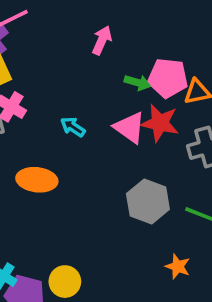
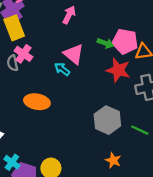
pink arrow: (102, 40) -> (69, 15), moved
pink triangle: (130, 128) -> (74, 54), moved
orange star: (178, 266) -> (113, 160), moved

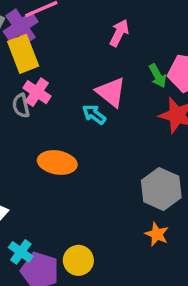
pink arrow: (69, 15) -> (119, 33), moved
green arrow: (105, 43) -> (158, 76), turned 42
orange star: (113, 160) -> (157, 234), moved

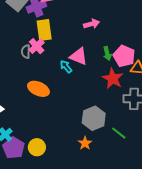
pink arrow: (119, 33) -> (91, 24), turned 35
yellow rectangle: (23, 54) -> (44, 30), moved
pink triangle: (111, 92) -> (79, 56), turned -30

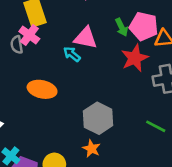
red star: (113, 79) -> (135, 58), turned 30
gray hexagon: (94, 118) -> (98, 118), moved
orange star: (85, 143) -> (91, 149), moved

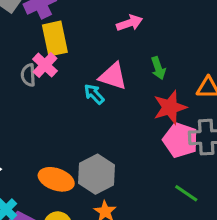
pink pentagon: (144, 26) -> (180, 140), moved
orange ellipse: (42, 89) -> (56, 179), moved
gray hexagon: (98, 118) -> (96, 174), moved

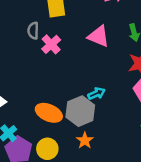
pink cross: (45, 65) -> (51, 44), moved
cyan arrow: (94, 94) -> (97, 93), moved, turned 105

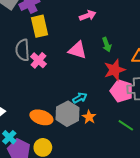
gray semicircle: (33, 31) -> (23, 50), size x1.5
orange star: (85, 140) -> (89, 117), moved

